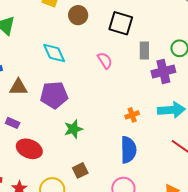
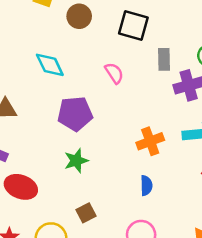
purple pentagon: (54, 95) -> (75, 114), moved
orange cross: (132, 115) -> (150, 141), size x1.5
blue semicircle: (128, 150) -> (146, 186), size x0.6

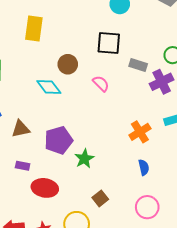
brown circle: (79, 16) -> (68, 64), moved
gray rectangle: (164, 59) -> (138, 65), turned -60
purple pentagon: (75, 114) -> (59, 140), moved

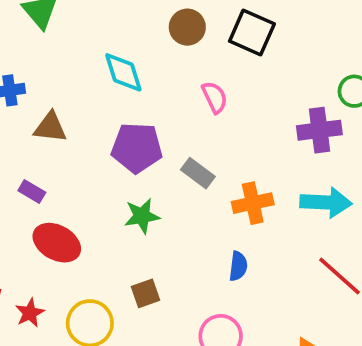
brown circle: (68, 64) -> (187, 27), moved
gray rectangle: (138, 65) -> (198, 173), moved
purple pentagon: (59, 140) -> (137, 148), moved

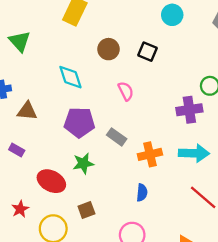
black square: (252, 33) -> (148, 52), size x0.7
red ellipse: (57, 243) -> (51, 181), moved
red star: (30, 313) -> (20, 209), moved

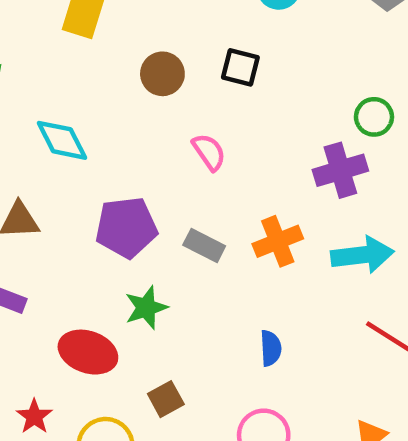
cyan diamond: (70, 77) -> (62, 140), moved
orange cross: (150, 154) -> (278, 241), moved

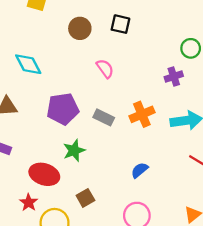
purple cross: (340, 170) -> (174, 77), size x0.7
blue semicircle: (271, 348) -> (140, 170), turned -126
red star: (34, 416) -> (29, 203), moved

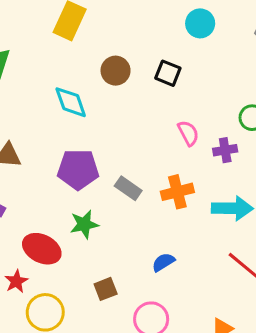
cyan diamond: (28, 64) -> (71, 102), moved
pink semicircle: (105, 69) -> (188, 133), moved
brown square: (85, 198) -> (106, 289), moved

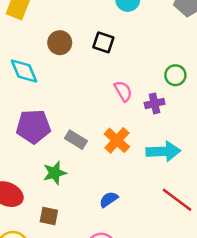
orange cross: (177, 192) -> (117, 140), turned -30
green star: (84, 224) -> (55, 173), moved
brown square: (106, 289) -> (49, 216), moved, turned 36

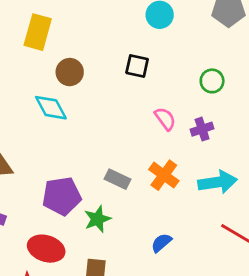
brown circle: (60, 43) -> (70, 72), moved
green circle: (175, 75) -> (212, 81), moved
purple pentagon: (33, 126) -> (62, 196), moved

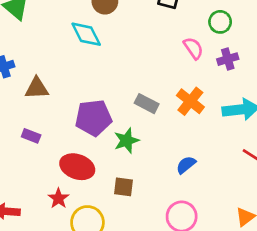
green circle: (212, 81) -> (220, 22), moved

